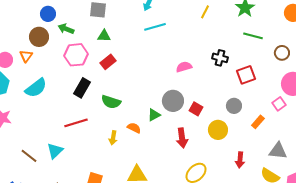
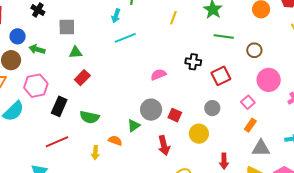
pink hexagon: (76, 55) -> (36, 86), moved
pink square: (279, 104) -> (248, 102), moved
orange rectangle: (258, 122) -> (250, 125), moved

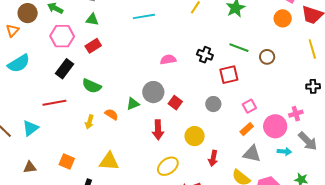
green line: (224, 36) -> (239, 48), moved
pink circle: (269, 80) -> (275, 126), moved
pink hexagon: (36, 86) -> (62, 36), moved
yellow circle: (199, 134) -> (195, 136), moved

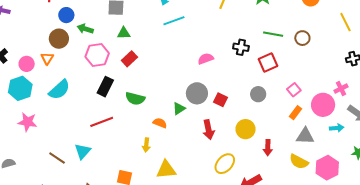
yellow arrow: (89, 122) -> (146, 145), moved

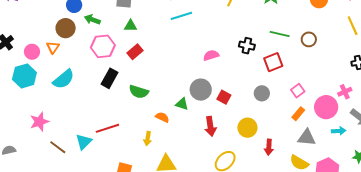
green triangle: (179, 109) -> (182, 104), turned 48
pink star: (28, 122) -> (39, 122), moved, turned -30
red line: (102, 122) -> (107, 128), moved

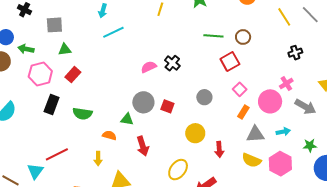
black cross: (247, 46) -> (172, 63), moved, turned 35
red square: (273, 62) -> (230, 62), moved
red arrow: (210, 126) -> (143, 146), moved
cyan arrow: (339, 131) -> (283, 132), moved

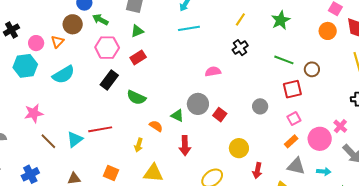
green triangle: (65, 50) -> (137, 31), turned -32
black cross: (172, 63) -> (240, 48), moved
pink cross: (286, 83) -> (340, 126), turned -32
gray circle: (204, 97) -> (260, 106), moved

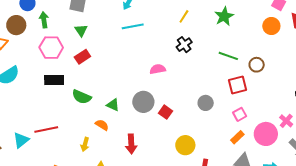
green arrow: (100, 20) -> (44, 20), turned 56
green triangle: (137, 31) -> (81, 30), turned -40
black rectangle: (109, 80) -> (54, 80), turned 54
green triangle: (177, 116) -> (113, 105), moved

